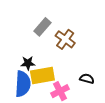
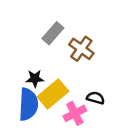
yellow rectangle: (42, 76) -> (53, 94), turned -30
black semicircle: (87, 79) -> (96, 98), moved

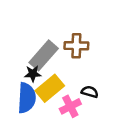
gray rectangle: (53, 33) -> (44, 55), moved, size x1.4
brown cross: (81, 49) -> (76, 46), turned -35

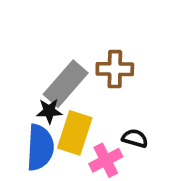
yellow rectangle: (50, 88) -> (75, 133), turned -32

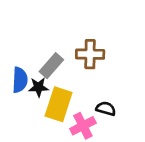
gray rectangle: (66, 84) -> (51, 66), size x0.7
blue semicircle: (40, 147) -> (20, 80), moved, size x0.7

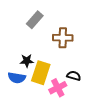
gray rectangle: (51, 66) -> (35, 20), moved
blue semicircle: (20, 80) -> (17, 78), moved, turned 96

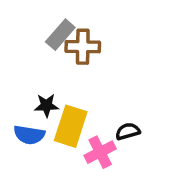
brown cross: (63, 38) -> (83, 47), moved
black semicircle: (74, 76) -> (128, 131), turned -32

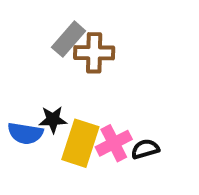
blue semicircle: (29, 135) -> (25, 133), moved
pink cross: (100, 152) -> (114, 143), moved

